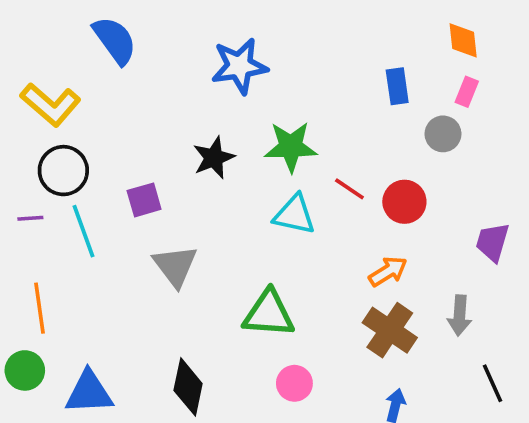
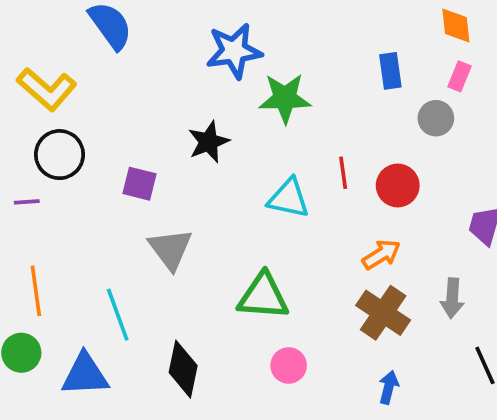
green star: (291, 147) -> (285, 98), moved
red line: (349, 189) -> (343, 173), turned 48
purple square: (144, 200) -> (139, 184), turned 30
cyan line: (84, 231) -> (118, 315), moved

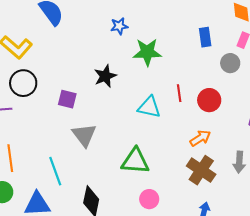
blue star: (234, 51) -> (119, 26), size x0.6

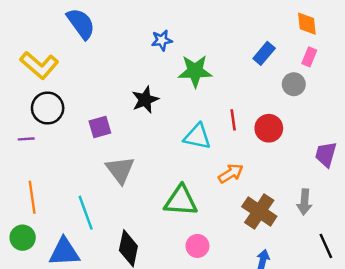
blue rectangle: (205, 37) -> (264, 53), turned 48
purple square: (67, 99) -> (100, 127), turned -30
orange arrow: (200, 138) -> (231, 173), moved

